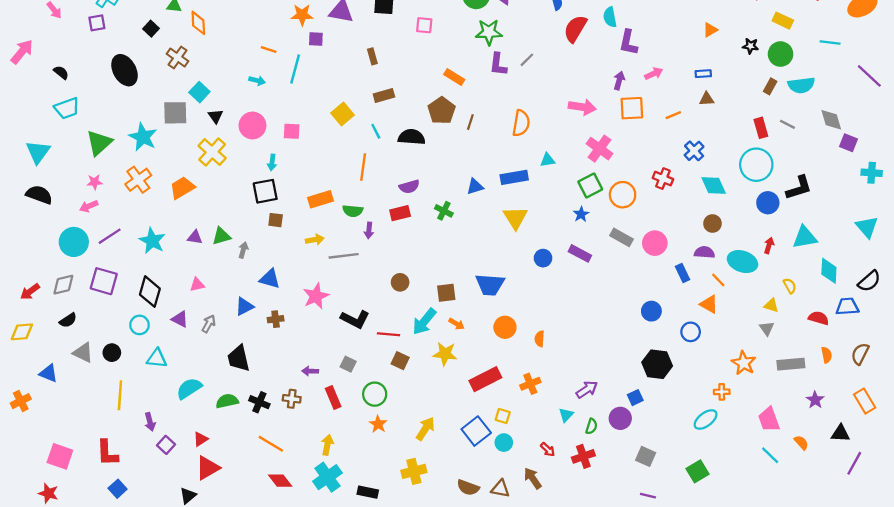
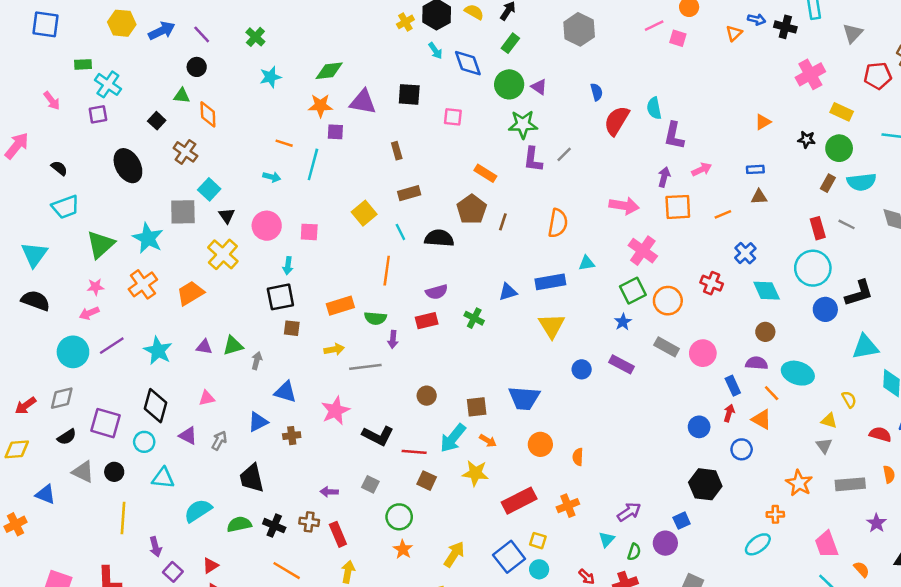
red arrow: (769, 245) -> (729, 413), moved
purple square: (104, 281) -> (105, 423), moved
red rectangle: (333, 398) -> (338, 534), moved

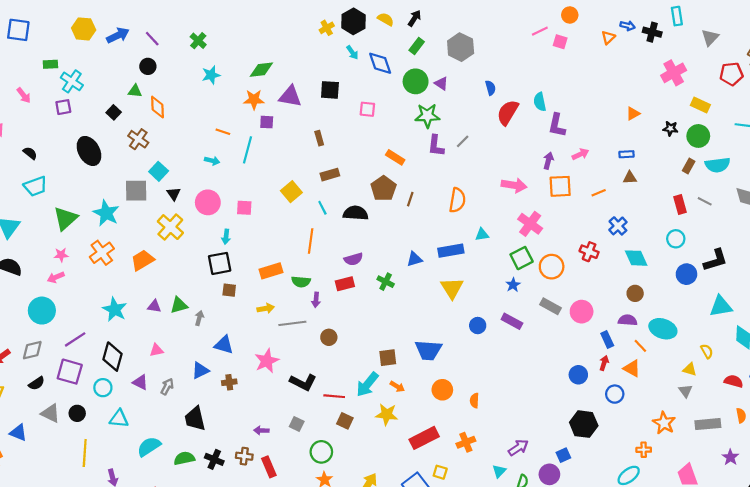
gray hexagon: (579, 29) -> (461, 47), moved
cyan circle: (813, 268) -> (676, 239), size x0.6
purple line: (112, 346) -> (75, 339), moved
brown circle: (427, 396) -> (329, 337), moved

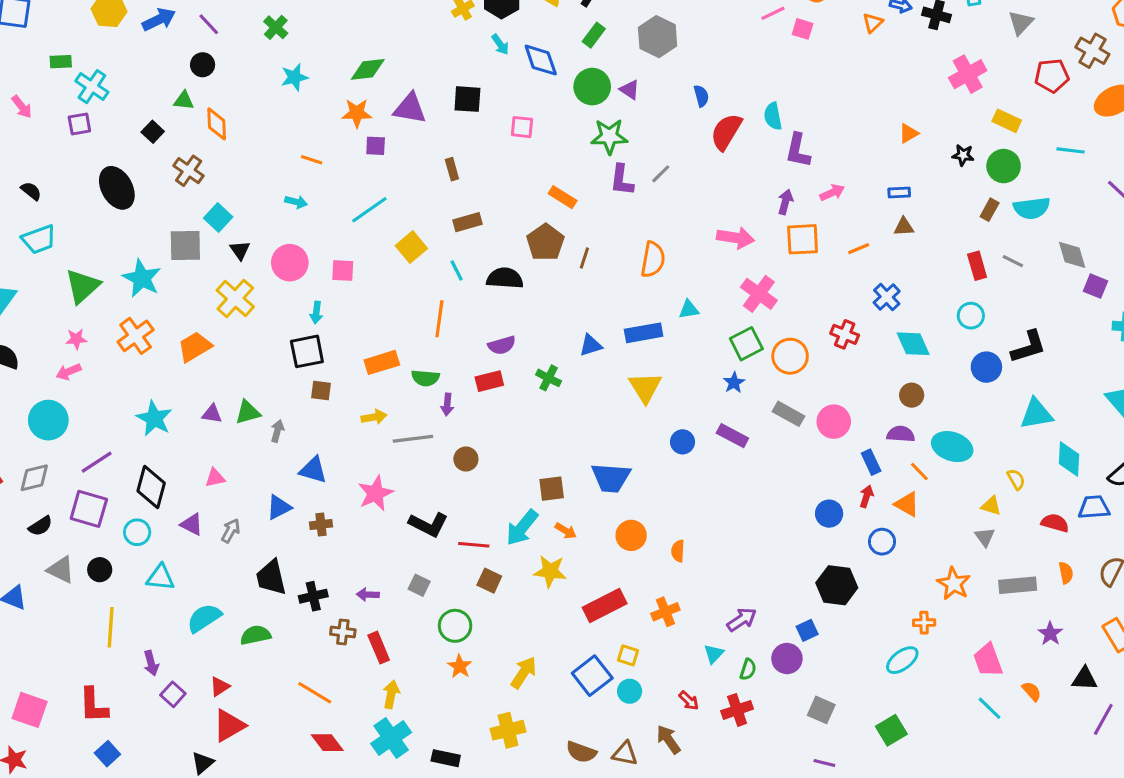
cyan line: (247, 150) -> (369, 210), moved, turned 40
black cross: (214, 459) -> (313, 596), moved, turned -36

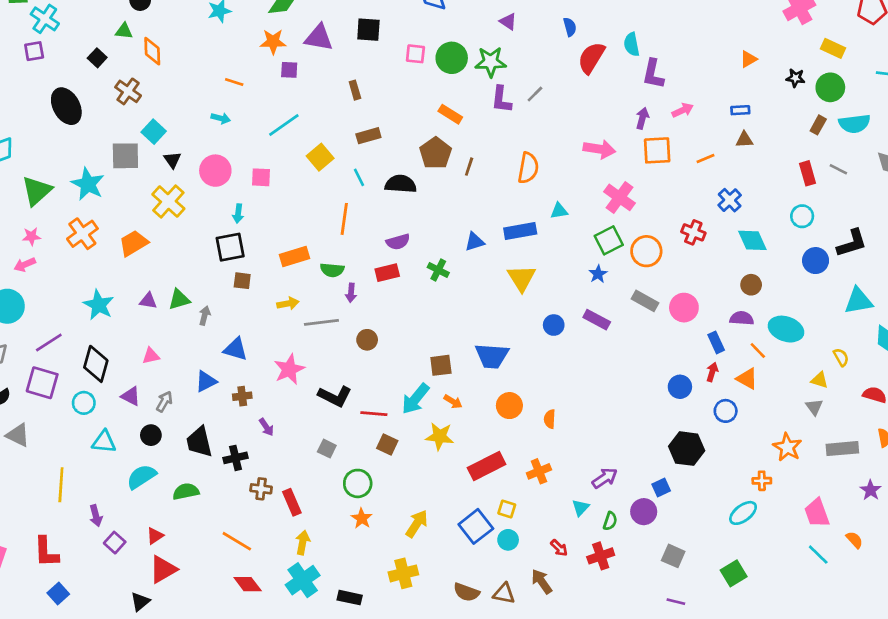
green circle: (592, 87) -> (452, 58), moved
black circle: (100, 570) -> (151, 435), moved
purple arrow: (368, 595) -> (266, 427), moved, turned -126

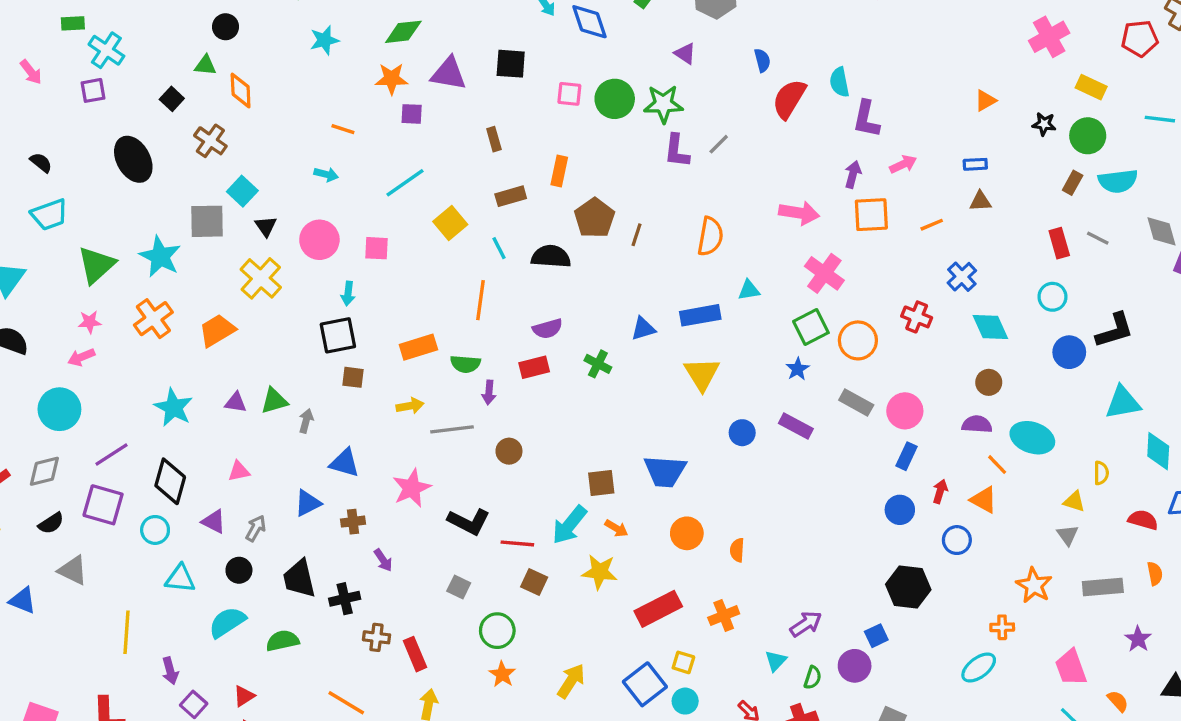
orange rectangle: (450, 114) -> (559, 171), moved, turned 70
blue rectangle: (716, 342) -> (907, 456), moved, turned 50
yellow semicircle: (841, 357) -> (1101, 473), turned 30

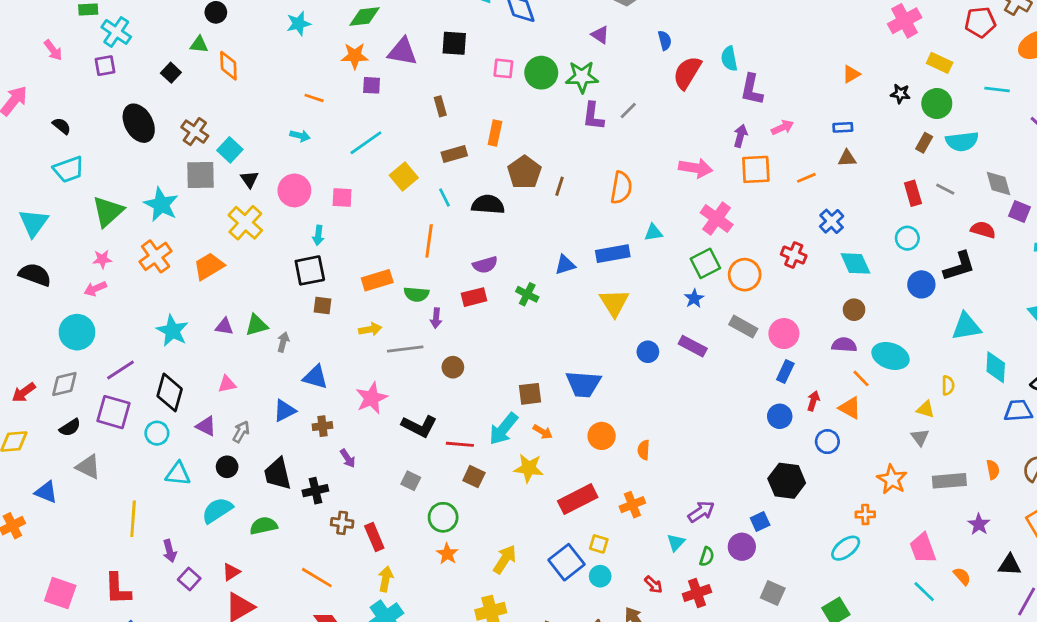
brown cross: (210, 141) -> (195, 132), moved
red semicircle: (1143, 520) -> (983, 230), moved

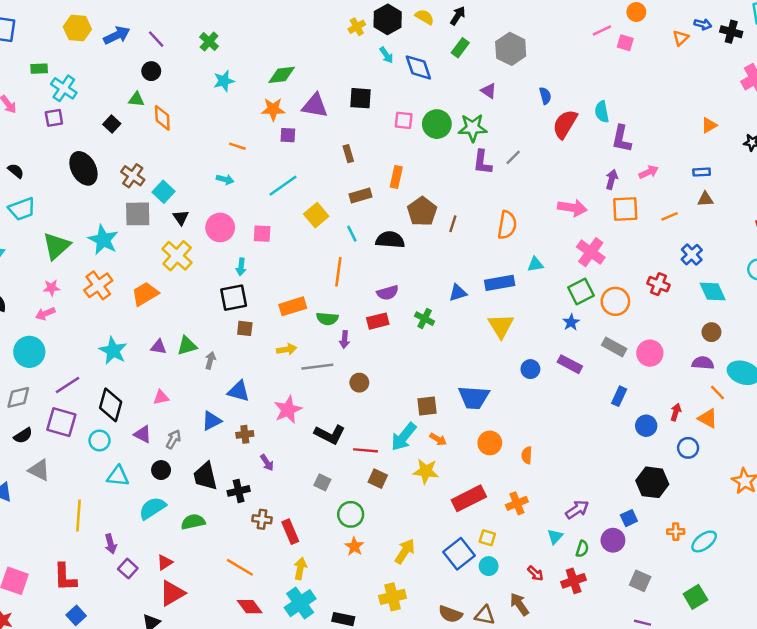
blue rectangle: (785, 371) -> (619, 396), moved
orange cross: (865, 514) -> (676, 532), moved

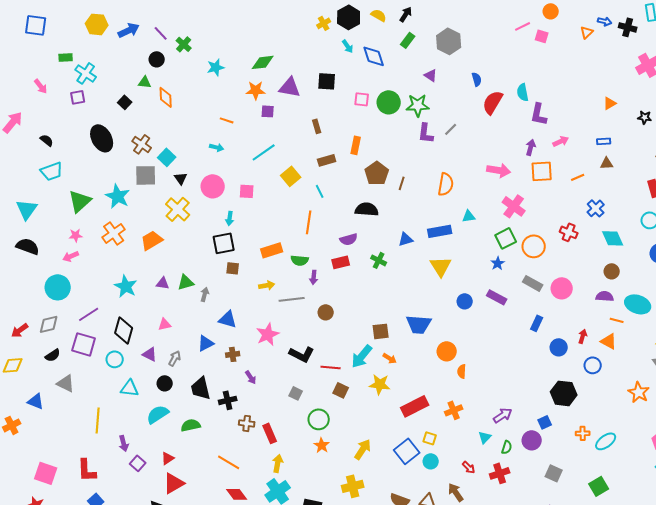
green cross: (209, 42) -> (184, 44), moved
black semicircle: (390, 240) -> (367, 209), moved
orange line: (718, 392) -> (617, 320), turned -32
orange circle: (490, 443) -> (447, 351), moved

